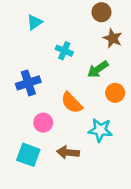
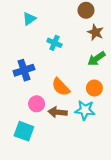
green arrow: (98, 69) -> (96, 59), moved
orange circle: (115, 93) -> (94, 88), moved
brown arrow: (68, 152) -> (58, 112), moved

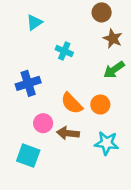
orange circle: (94, 88) -> (100, 105), moved
cyan star: (85, 110) -> (107, 143), moved

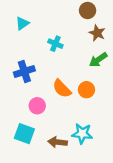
cyan triangle: (34, 22) -> (22, 23), moved
brown arrow: (68, 133) -> (58, 142), moved
cyan star: (107, 143) -> (82, 134), moved

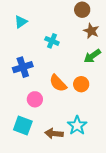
cyan star: (82, 134) -> (77, 125), turned 30

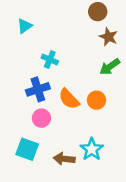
cyan cross: (52, 41) -> (50, 59), moved
blue cross: (23, 67) -> (38, 89), moved

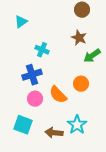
brown star: (108, 37) -> (79, 38), moved
orange semicircle: (69, 99) -> (58, 95), moved

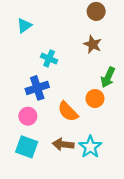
green arrow: (92, 56) -> (108, 77), moved, turned -30
pink circle: (35, 99) -> (28, 116), moved
brown arrow: (54, 133) -> (63, 144), moved

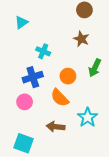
orange circle: (95, 99) -> (68, 76), moved
cyan square: (27, 147) -> (24, 143), moved
cyan star: (90, 147) -> (88, 117), moved

